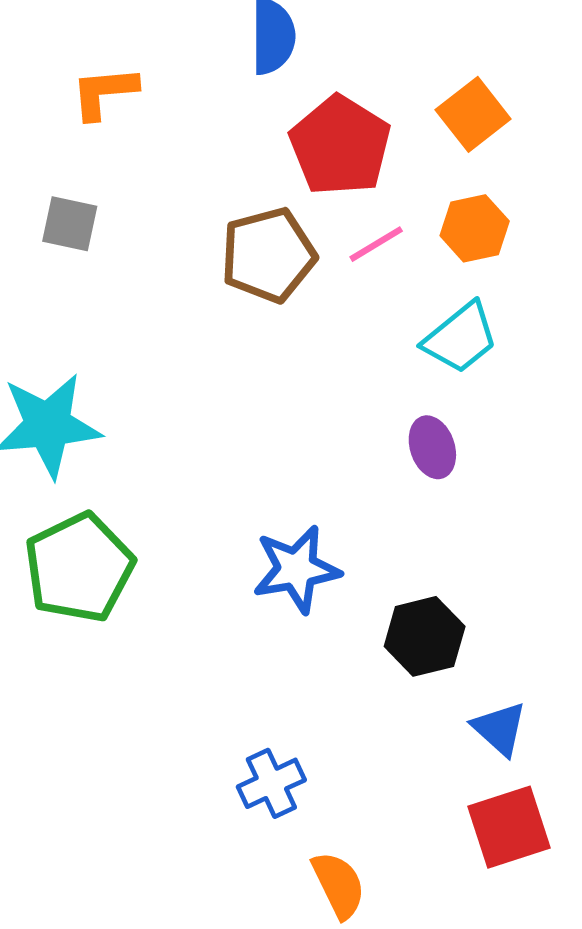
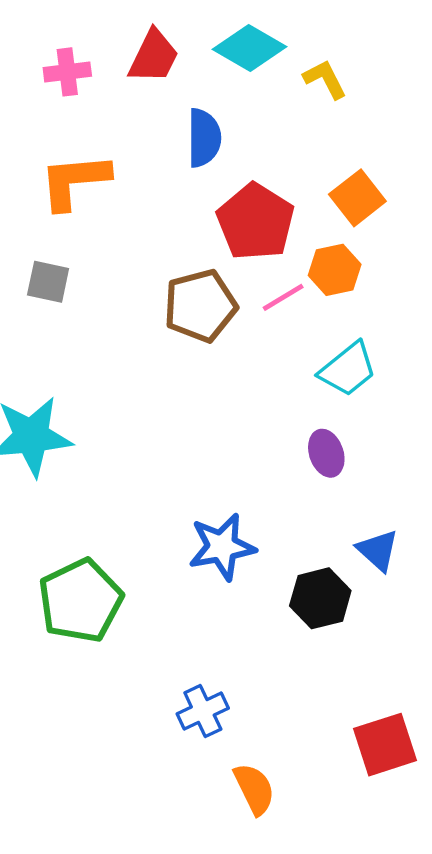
orange L-shape: (104, 92) -> (74, 181), size x1.4
orange hexagon: (475, 228) -> (335, 270), moved
green pentagon: (79, 568) -> (80, 601), moved
blue triangle: (500, 729) -> (378, 550), moved

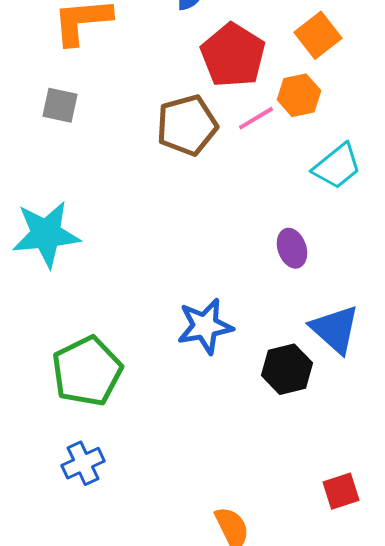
cyan trapezoid: (348, 369) -> (337, 166), moved
blue triangle: (378, 550) -> (335, 329), size x1.4
blue cross: (203, 711) -> (83, 463), moved
red square: (385, 745) -> (341, 491), size x0.7

